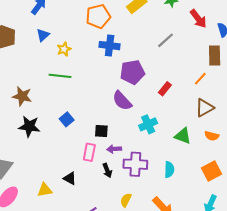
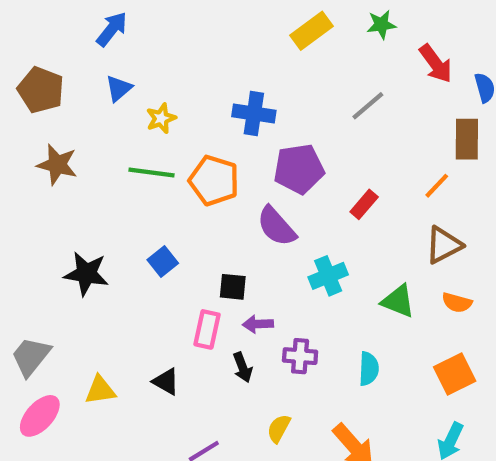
orange pentagon: (98, 16) -> (214, 180), moved, turned 30
brown star: (22, 96) -> (57, 165), moved
purple cross: (135, 164) -> (300, 356), size x0.7
yellow triangle: (45, 190) -> (100, 390), moved

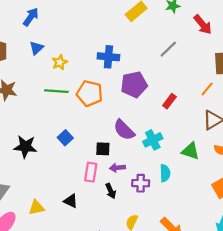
purple semicircle: (276, 226) -> (124, 130), moved
cyan semicircle: (369, 369) -> (165, 173), moved

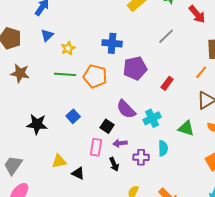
black square: (103, 149) -> (107, 126), turned 32
yellow triangle: (36, 208) -> (59, 161), moved

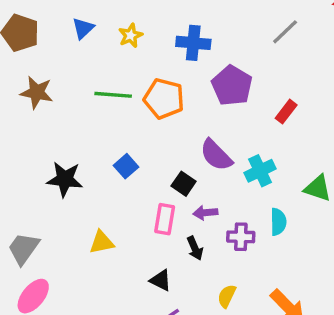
yellow star: (68, 48) -> (131, 36), moved
purple pentagon: (135, 68) -> (232, 86), turned -30
black triangle: (78, 173) -> (161, 280), moved

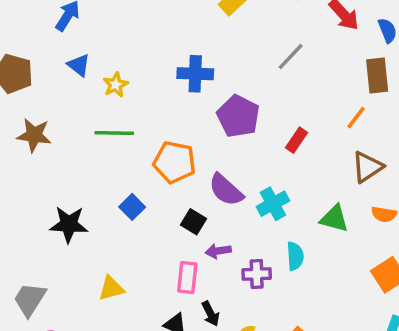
blue triangle: (83, 28) -> (79, 65), turned -35
yellow star: (131, 36) -> (115, 85), moved
orange pentagon: (164, 99) -> (175, 162), moved
pink rectangle: (165, 219) -> (187, 277), moved
black arrow: (195, 248) -> (210, 314), moved

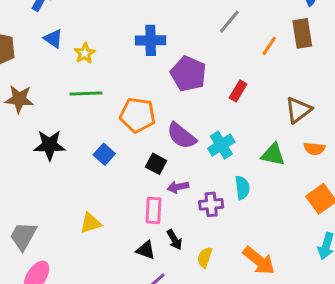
orange line: (356, 118) -> (269, 46), moved
black star: (69, 224) -> (50, 145), moved

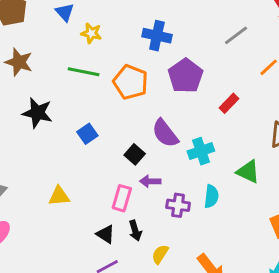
yellow star: (85, 53) -> (91, 33), turned 30
orange pentagon: (137, 115) -> (131, 82), moved

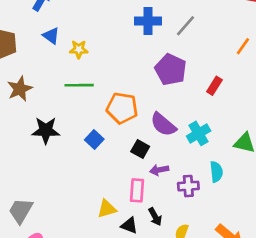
gray line: (236, 35) -> (186, 26), moved
blue cross: (157, 36) -> (148, 21), moved
brown star: (19, 62) -> (20, 89), turned -30
orange pentagon: (131, 82) -> (122, 108), moved
yellow triangle: (59, 196) -> (107, 209), moved

